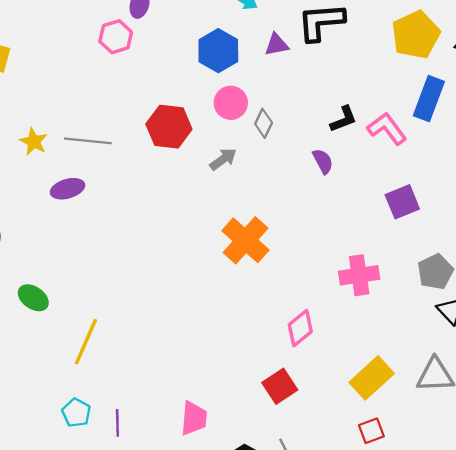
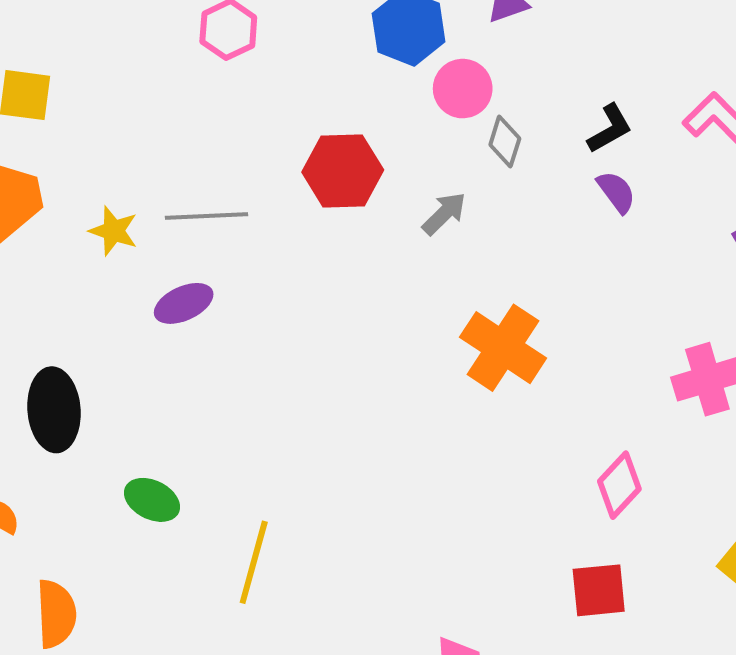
pink circle: (231, 103) -> (463, 89), moved
black L-shape: (343, 119) -> (610, 129), moved
red square: (280, 386) -> (599, 590), turned 36

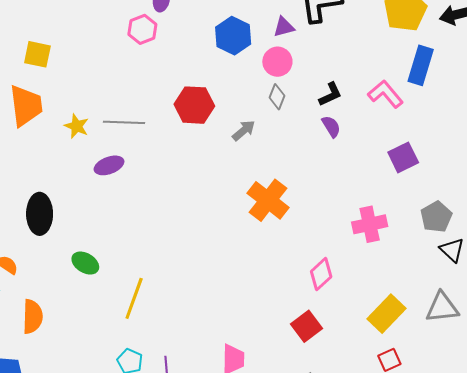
pink circle: (463, 89) -> (277, 62), moved
red square: (599, 590) -> (307, 326), turned -36

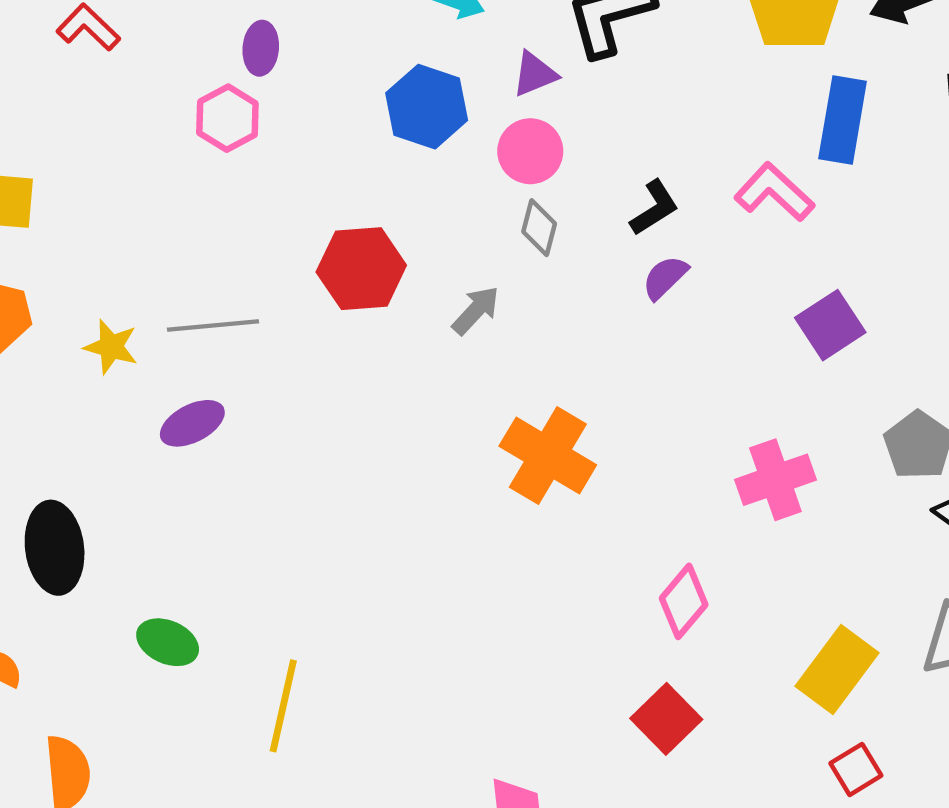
purple semicircle: (331, 126) -> (665, 277), turned -95

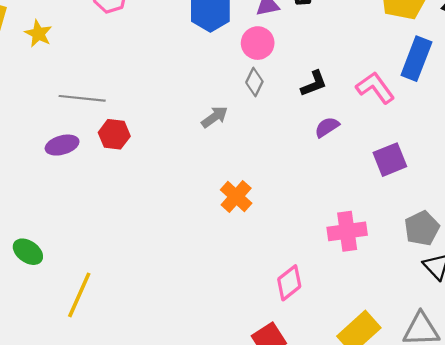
red hexagon: (361, 269) -> (114, 134), moved, size x0.7
purple semicircle: (665, 277) -> (327, 127), moved
yellow star: (111, 347) -> (38, 34), moved
orange cross: (548, 456) -> (236, 197), size x0.7

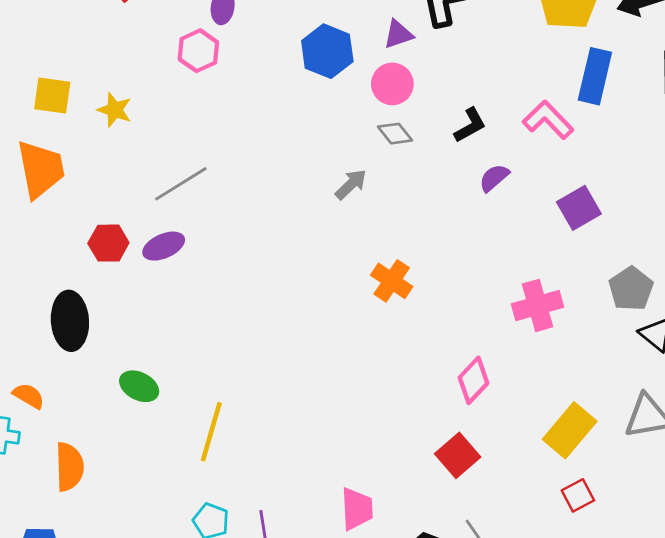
gray diamond: (254, 82) -> (395, 134), turned -56
gray line: (82, 98) -> (181, 184), turned -30
red hexagon: (114, 134) -> (108, 243), moved

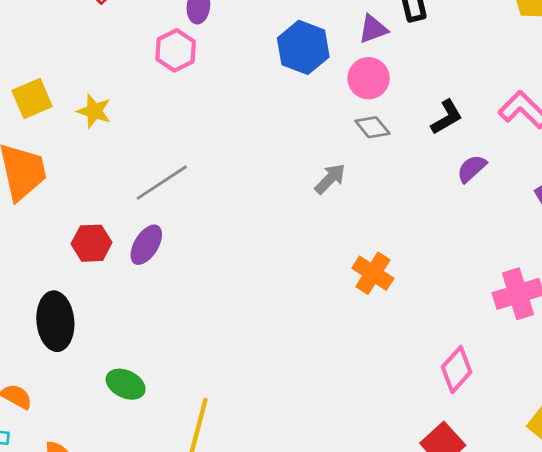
yellow square: (52, 96) -> (32, 98), turned -30
purple ellipse: (164, 246) -> (146, 245), turned -33

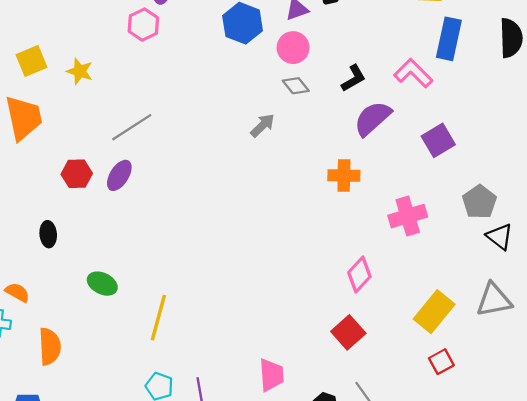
purple semicircle: (472, 169) -> (373, 118), size x1.6
orange cross: (373, 273) -> (344, 176), moved, turned -32
black ellipse: (55, 321) -> (48, 234), size x0.6

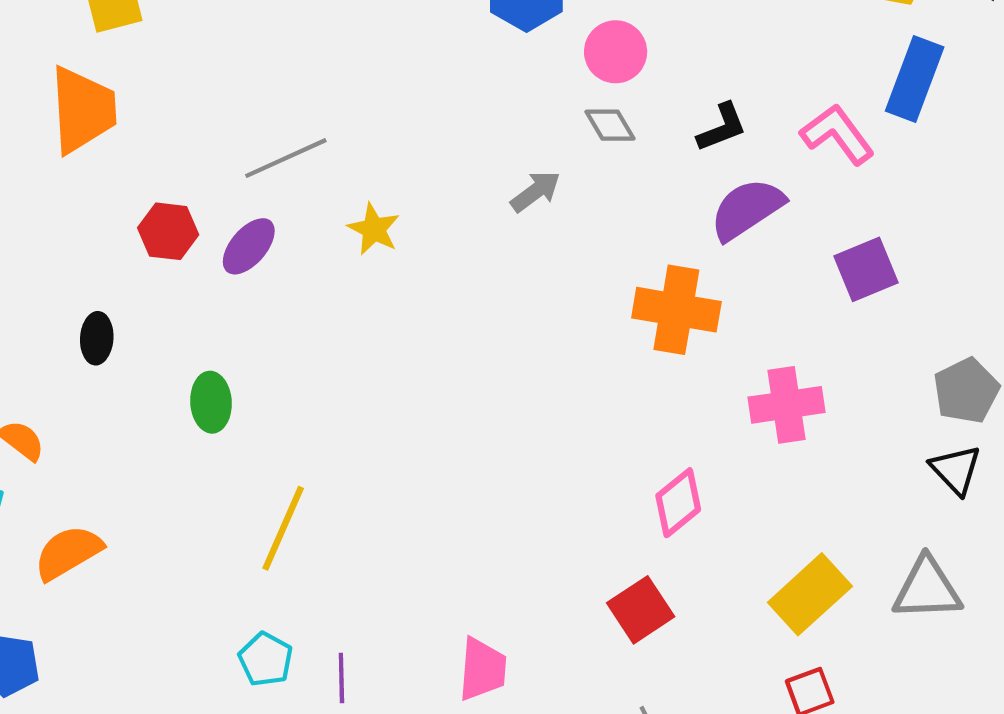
yellow star: (80, 71) -> (374, 229), moved
orange cross: (344, 176) -> (676, 310), size x1.4
gray pentagon: (479, 202) -> (966, 391), moved
green ellipse: (102, 284) -> (211, 402), moved, turned 52
orange semicircle: (50, 346) -> (68, 552), turned -126

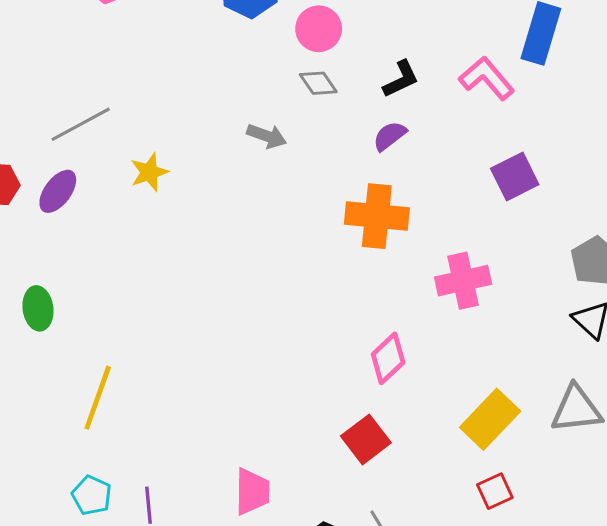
gray arrow: (536, 191) -> (267, 136), turned 60
purple semicircle: (747, 209) -> (390, 136), moved, size x0.6
yellow star: (374, 229) -> (149, 172), turned 30

